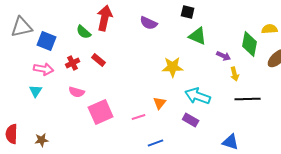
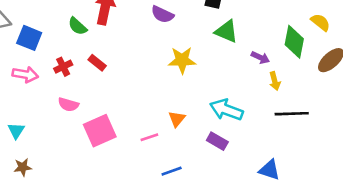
yellow semicircle: (270, 29) -> (320, 22), turned 42
yellow star: (173, 67) -> (182, 60), moved
cyan triangle: (36, 91) -> (16, 131), moved

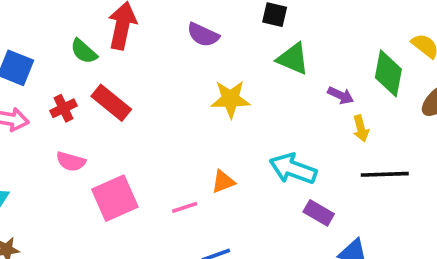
red rectangle: (97, 63) -> (111, 103), size x1.5
orange triangle: (177, 119) -> (223, 182), turned 30
purple rectangle: (217, 141) -> (319, 213), moved

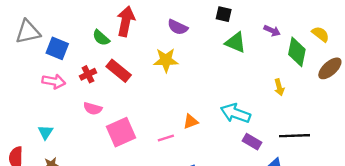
purple arrow: (341, 95) -> (272, 31), moved
yellow star: (231, 99) -> (166, 60), moved
black line: (385, 174) -> (295, 136), moved

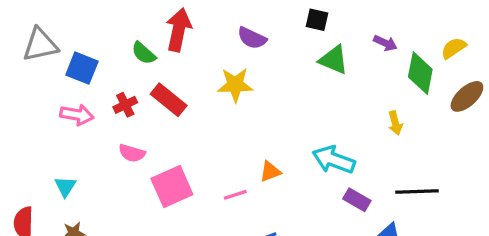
yellow semicircle: (320, 34) -> (454, 48), turned -72

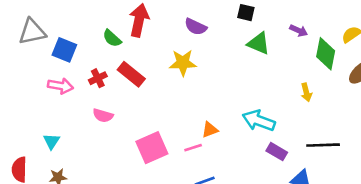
pink square: (172, 186) -> (152, 148), moved
pink line: (235, 195) -> (193, 148), moved

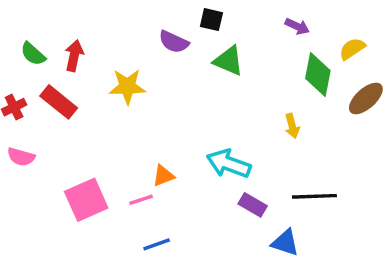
red arrow: (139, 20) -> (74, 56), moved, size x0.7
purple semicircle: (196, 27) -> (174, 42), moved
purple arrow: (299, 31) -> (297, 26), moved

